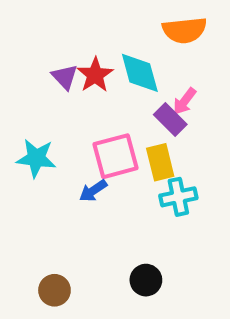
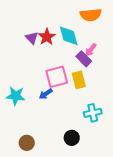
cyan star: (36, 158) -> (16, 96), moved
cyan cross: (178, 197) -> (93, 113), moved

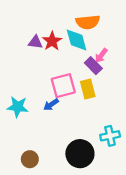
orange semicircle: (91, 15) -> (88, 22), moved
purple triangle: (32, 38) -> (35, 42), turned -40
cyan cross: (93, 113) -> (110, 136), moved
black circle: (72, 138) -> (80, 154), size x1.6

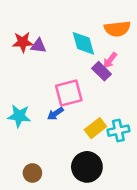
orange semicircle: (88, 22) -> (117, 29), moved
red star: (52, 41) -> (23, 42), moved, turned 30
yellow rectangle: (88, 89) -> (95, 128), moved, turned 66
cyan cross: (110, 136) -> (118, 131), moved

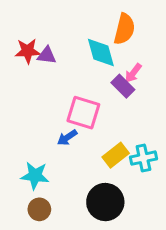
orange semicircle: (117, 29) -> (124, 29), moved, turned -70
pink square: (69, 93) -> (83, 113), turned 32
cyan star: (19, 116) -> (35, 176), moved

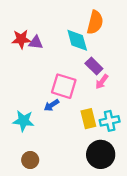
pink arrow: (133, 73) -> (102, 82), moved
yellow rectangle: (116, 155) -> (88, 119), turned -66
cyan star: (35, 176) -> (23, 121), moved
black circle: (105, 202) -> (101, 154), moved

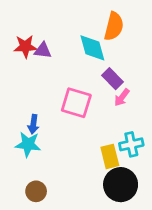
blue arrow: (51, 105) -> (33, 124), moved, turned -48
yellow rectangle: (88, 119) -> (110, 156), moved

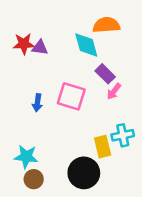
orange semicircle: (114, 26) -> (106, 25), turned -108
blue arrow: (33, 124) -> (37, 103), moved
cyan star: (28, 144) -> (26, 157), moved
black circle: (121, 185) -> (84, 173), moved

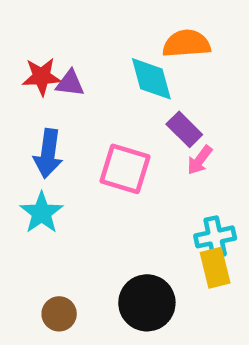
blue arrow: (37, 103) -> (48, 153), moved, size x1.5
yellow rectangle: (103, 147) -> (215, 268), moved
cyan star: (26, 157) -> (42, 213), moved, turned 30

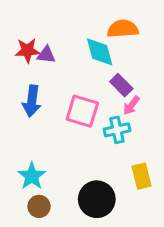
cyan star: (42, 213) -> (32, 176), moved
cyan cross: (215, 237) -> (117, 130), moved

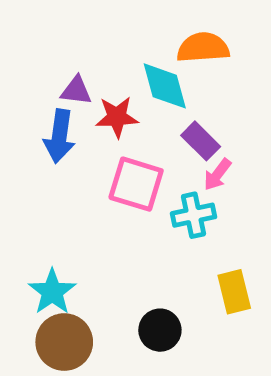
red star: (27, 50) -> (117, 117), moved
blue arrow: (32, 101) -> (59, 136), moved
black circle: (97, 199) -> (160, 330), size x0.7
brown circle: (39, 206) -> (64, 342), size x1.5

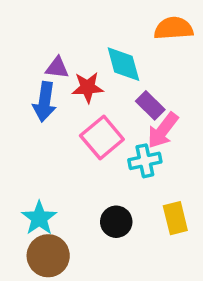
orange semicircle: (203, 48) -> (174, 28), moved
pink arrow: (217, 174) -> (163, 130), size x1.5
pink square: (136, 184) -> (102, 138), turned 33
black circle: (160, 330) -> (116, 222), moved

